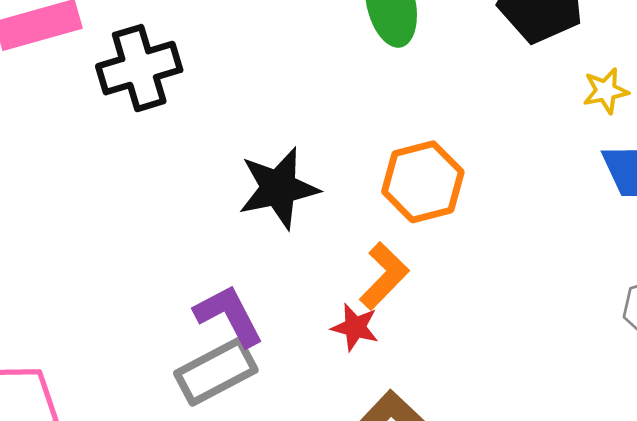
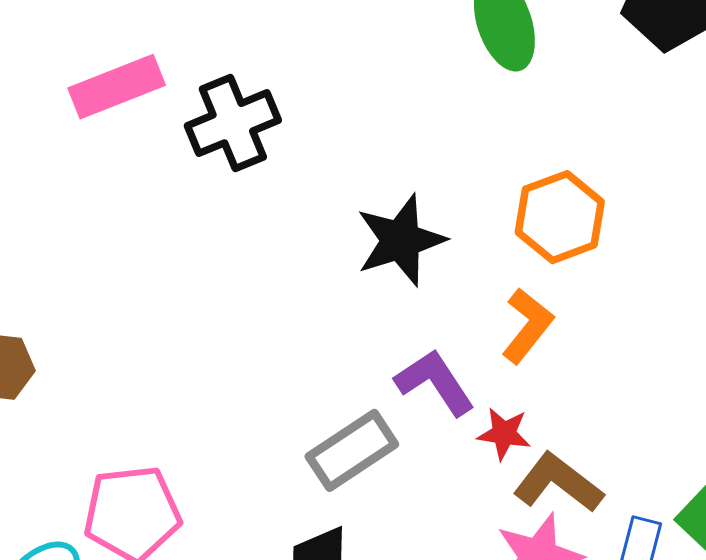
purple L-shape: (229, 315) -> (435, 382), moved
red star: (355, 327) -> (504, 434), moved

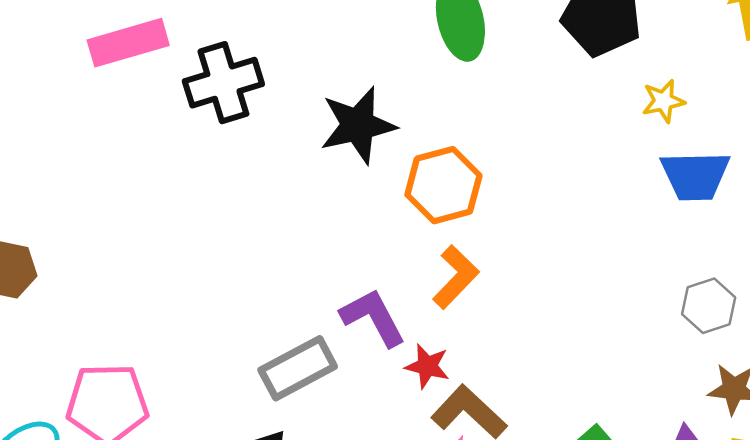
orange hexagon: (560, 217) -> (443, 185), moved
black star: (401, 240) -> (358, 125), moved

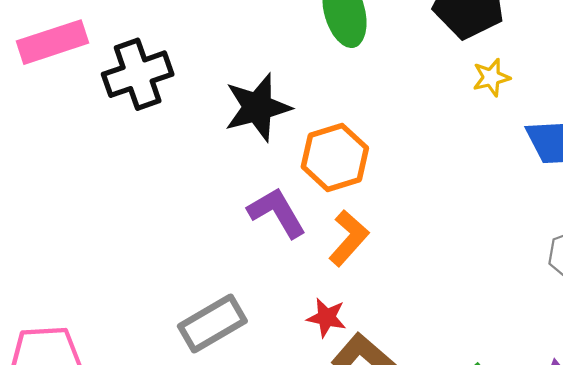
yellow star: (663, 101) -> (491, 77), moved
purple L-shape: (373, 317) -> (277, 213), moved

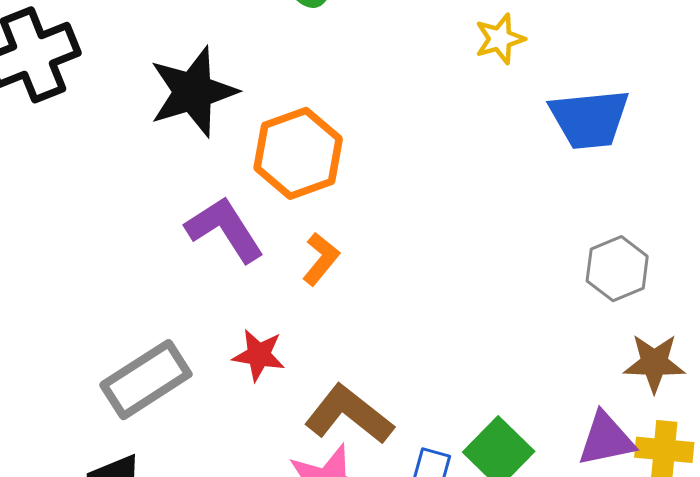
orange L-shape: (349, 238) -> (321, 259), size x0.7
red star: (326, 318) -> (259, 355), moved

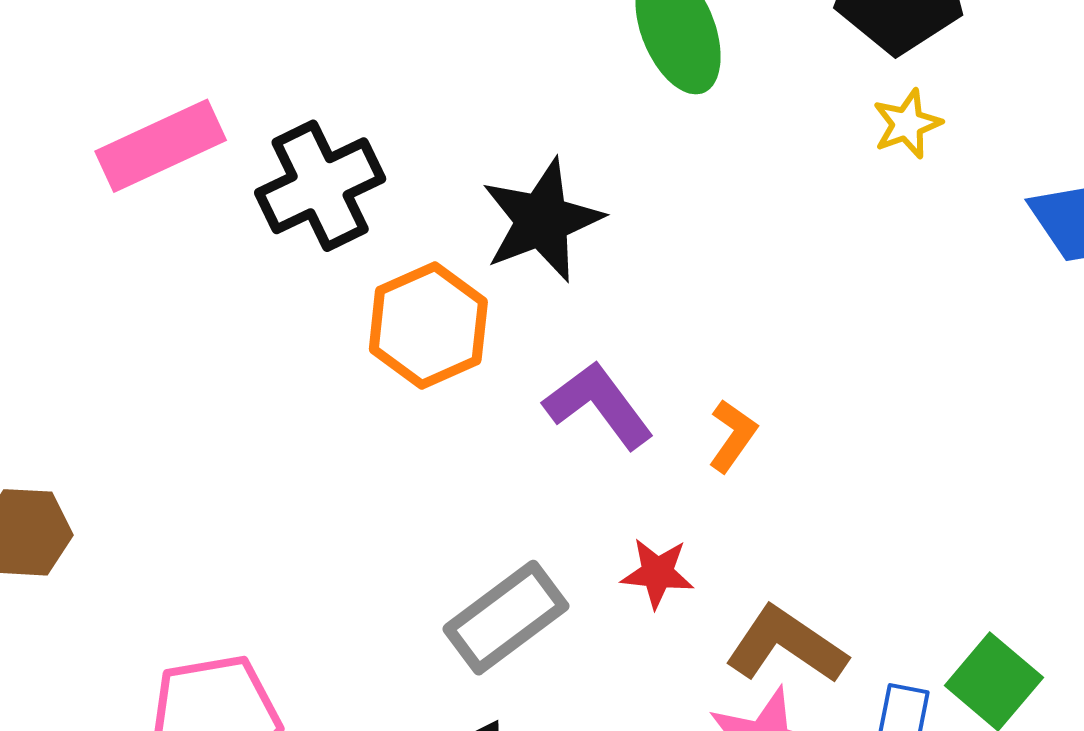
yellow star: (500, 39) -> (907, 124), moved
orange hexagon: (298, 153) -> (428, 326), moved

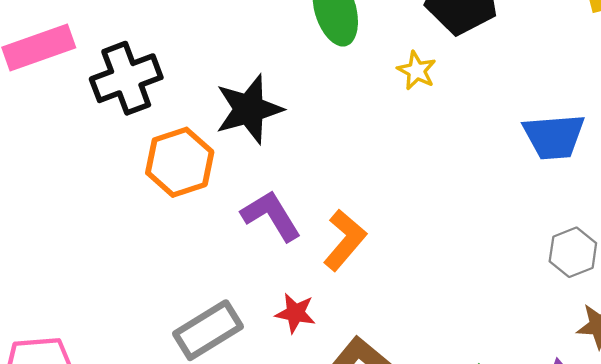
yellow star: (907, 124) -> (417, 71), moved, turned -30
orange L-shape: (733, 436) -> (345, 240), size x1.5

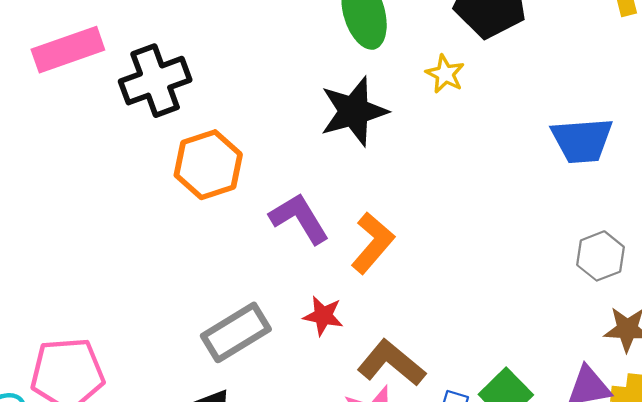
black star: (249, 109) -> (354, 111), moved

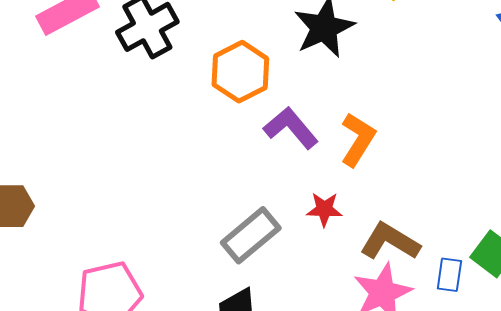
orange hexagon: (208, 165) -> (240, 72), moved

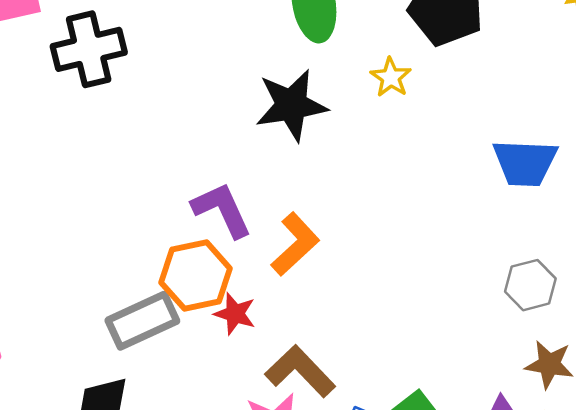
orange hexagon: (240, 72) -> (196, 275), moved

